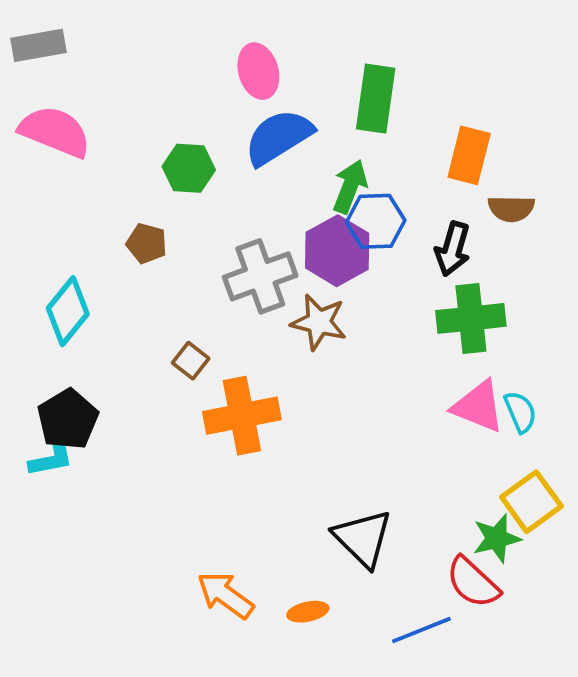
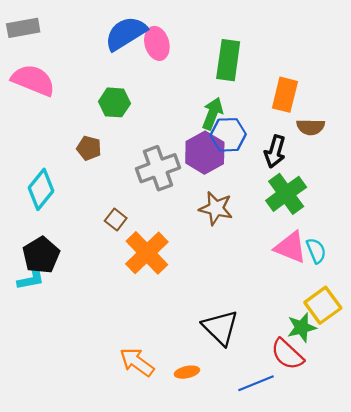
blue semicircle: (279, 137) -> (126, 33), moved
green cross: (471, 318) -> (286, 194), turned -30
brown star: (319, 322) -> (216, 208), moved
orange cross: (242, 416) -> (147, 253), turned -33

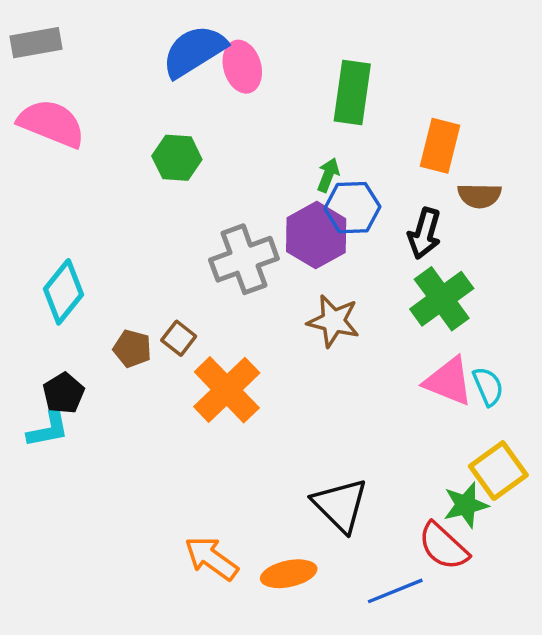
green arrow: (213, 114) -> (328, 175), size x0.7
brown pentagon: (89, 148) -> (132, 349), moved
black pentagon: (41, 255) -> (63, 393), size x0.7
orange ellipse: (187, 372) -> (289, 574), size x1.4

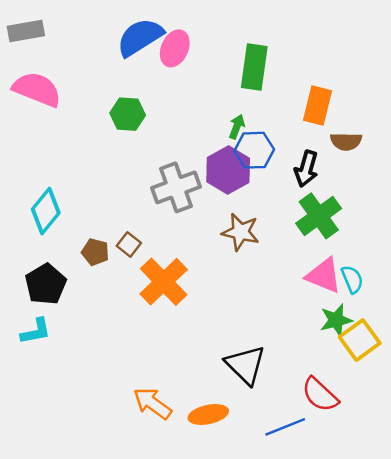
pink ellipse: (242, 67) -> (175, 48), turned 40
black pentagon: (63, 393) -> (46, 284), size x1.4
cyan L-shape: (48, 429) -> (36, 331), moved
green star: (466, 505) -> (336, 320), moved

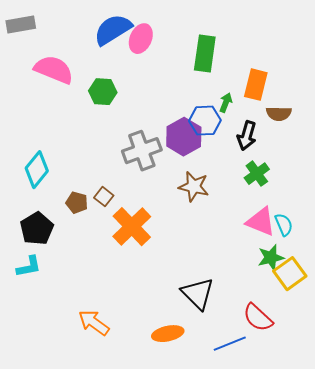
pink semicircle: (37, 89) -> (54, 70), moved
green arrow: (237, 127) -> (226, 103), moved
green cross: (319, 216) -> (257, 174), size x0.7
orange arrow: (152, 403) -> (94, 323), moved

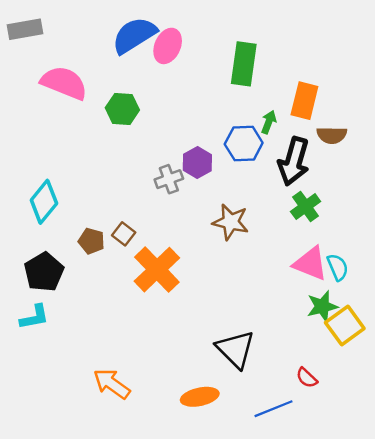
black arrow: (247, 136) -> (294, 161), size x1.4
purple hexagon: (184, 137) -> (197, 162), moved, size x0.7
gray cross: (142, 151) -> (169, 179), size x0.6
red semicircle: (258, 318) -> (307, 378), size x0.6

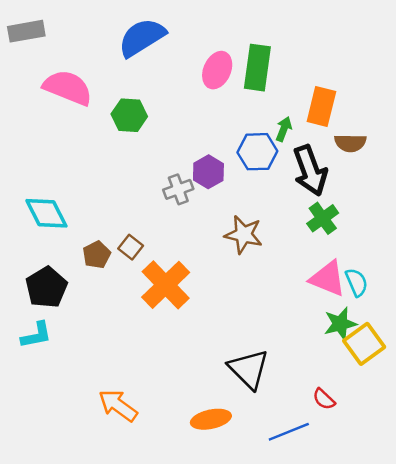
pink ellipse: (168, 46) -> (217, 70), moved
black arrow: (294, 161) -> (310, 171), turned -36
cyan diamond: (44, 202) -> (46, 213), turned -66
brown pentagon: (91, 241) -> (97, 255), turned 30

